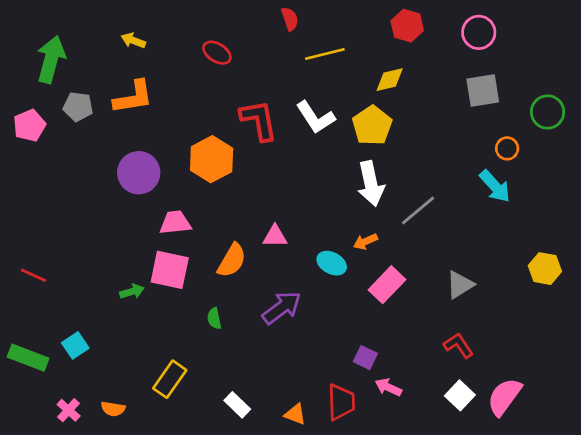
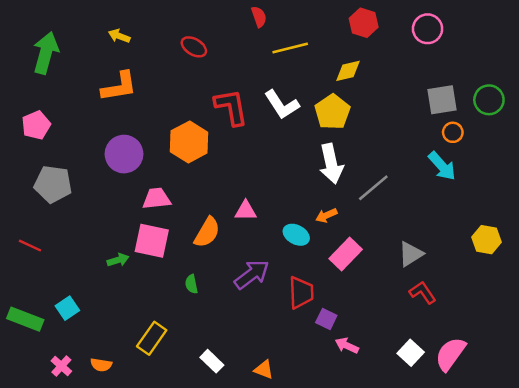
gray square: (483, 90) -> (442, 100), moved
gray pentagon: (78, 107) -> (53, 184), moved, size x1.4
pink pentagon: (29, 125) -> (36, 125), moved
red L-shape: (458, 345) -> (423, 293), moved
red trapezoid: (341, 402) -> (301, 293), moved

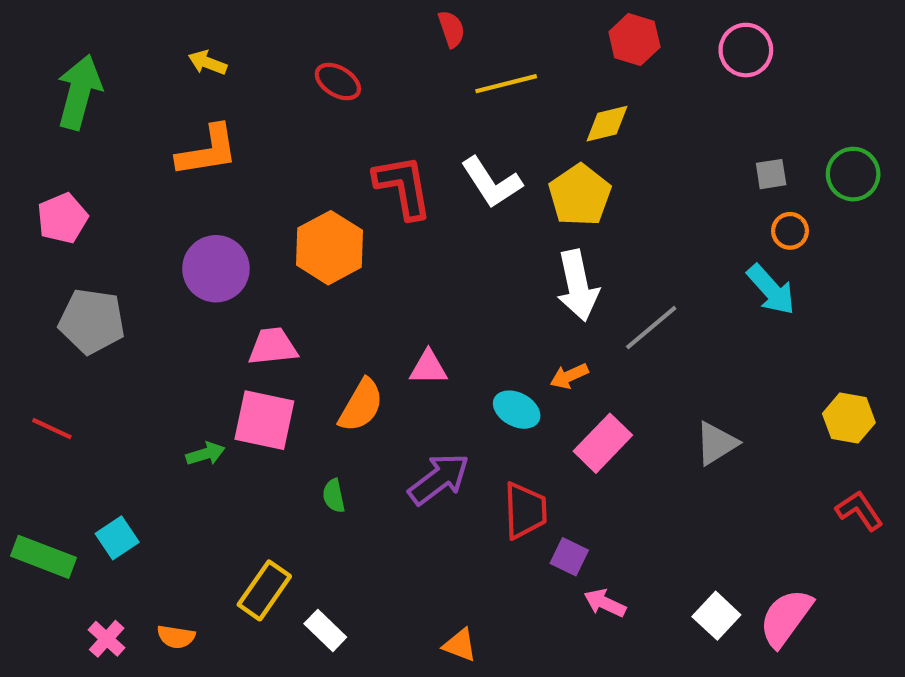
gray square: (442, 100) -> (771, 174), size x0.6
red L-shape: (423, 293) -> (859, 511), moved
white rectangle: (212, 361) -> (325, 630), moved

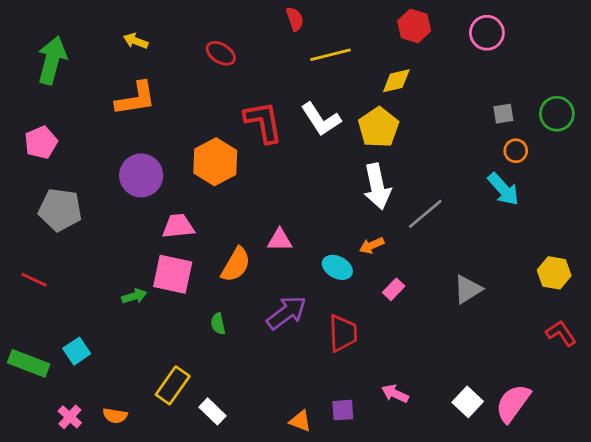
pink rectangle: (603, 443) -> (394, 289), size x0.6
purple square: (569, 557) -> (343, 410), moved, turned -30

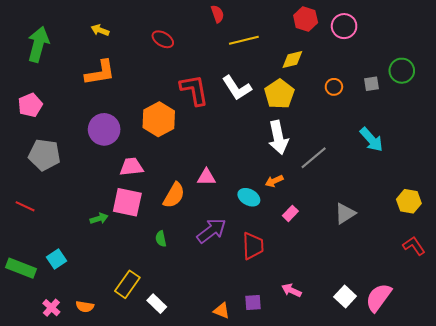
pink circle: (487, 33) -> (344, 26), moved
green circle: (557, 114) -> (402, 71), moved
orange circle: (516, 151) -> (334, 87), moved

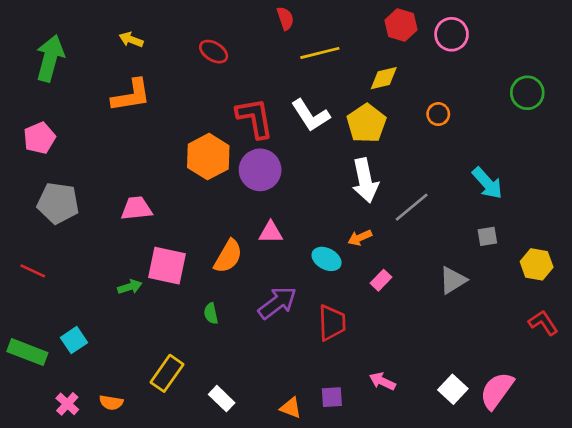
gray square: (371, 84) -> (487, 236), moved
purple circle: (104, 129) -> (260, 170), moved
pink trapezoid: (131, 167) -> (136, 208), moved
white rectangle: (157, 304) -> (222, 399), moved

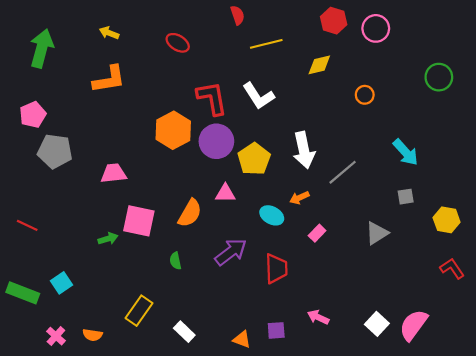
yellow pentagon: (366, 123) -> (254, 159), moved
gray pentagon: (58, 203) -> (55, 151), moved

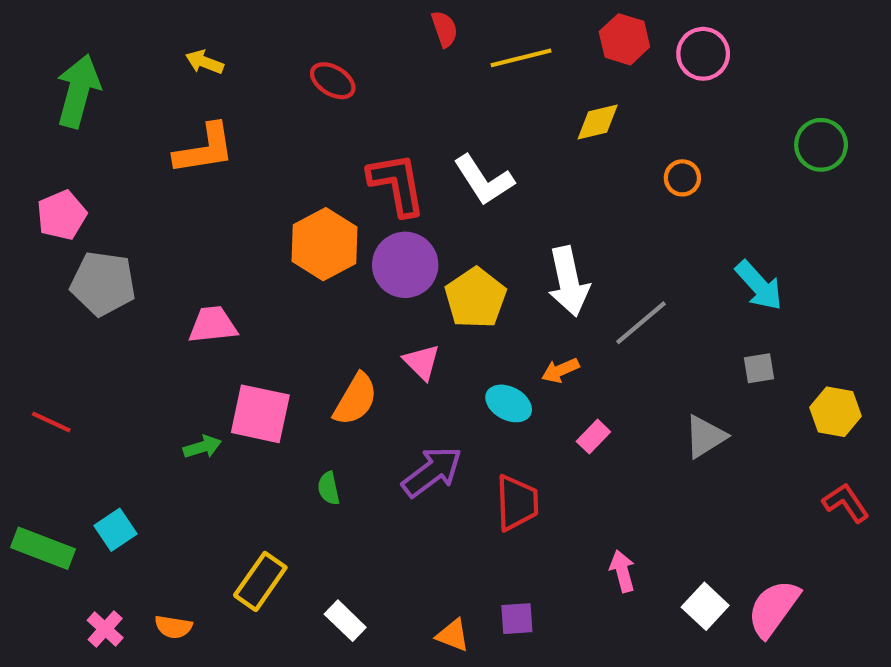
yellow line: (266, 44) -> (521, 58), moved
pink triangle: (225, 193) -> (422, 362), turned 45
pink arrow: (318, 317) -> (622, 571), moved, turned 50

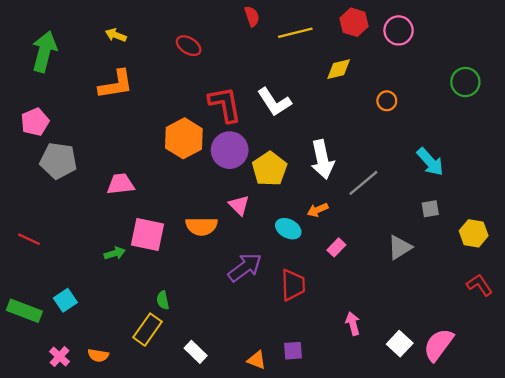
orange semicircle: (355, 399) -> (201, 226), turned 60
green semicircle: (329, 488) -> (163, 300), moved

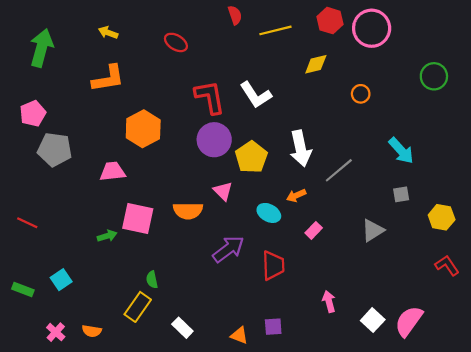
pink circle: (399, 30) -> (372, 28), size x1.4
orange hexagon: (184, 138) -> (143, 129), moved
green rectangle: (24, 311) -> (23, 289), size x0.7

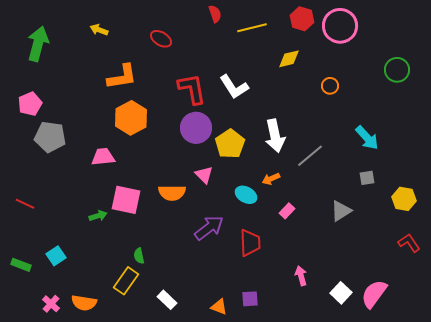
orange L-shape: (108, 79) -> (122, 77), moved
orange semicircle: (92, 331) -> (84, 303), size x1.4

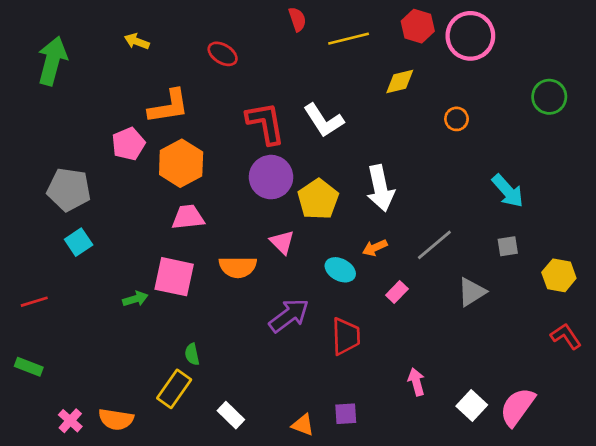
pink pentagon: (30, 104) -> (128, 144), moved
gray line: (310, 156) -> (434, 245), moved
pink trapezoid: (103, 157) -> (188, 217), moved
red line: (25, 204) -> (34, 302), moved, turned -42
cyan square: (56, 256) -> (79, 242), moved

